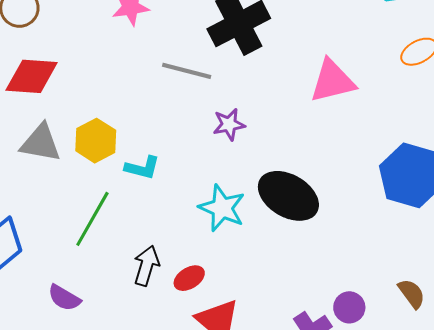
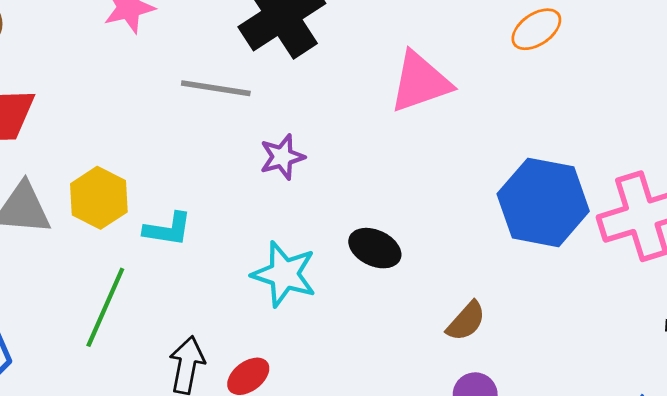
black ellipse: (288, 196) -> (375, 248), size x0.6
brown semicircle: (412, 294) -> (466, 321), moved, turned 84

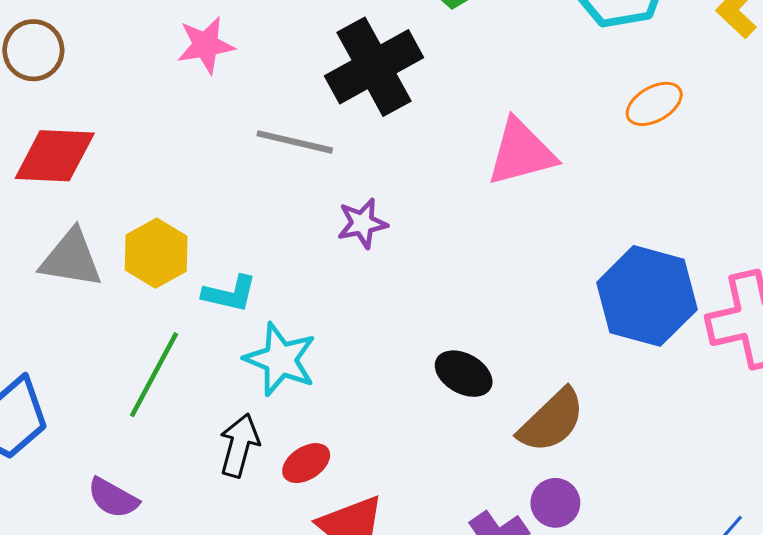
black ellipse: (375, 248) -> (464, 374), moved
cyan star: (284, 274) -> (280, 359), moved
brown semicircle: (466, 321) -> (552, 421), size x1.5

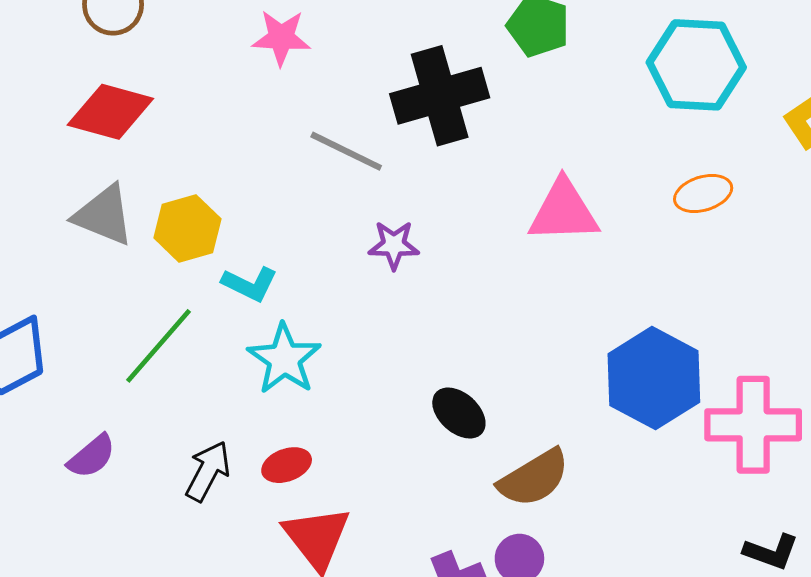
black arrow: (239, 445) -> (208, 471), moved
purple semicircle: (113, 498) -> (92, 456), turned -82

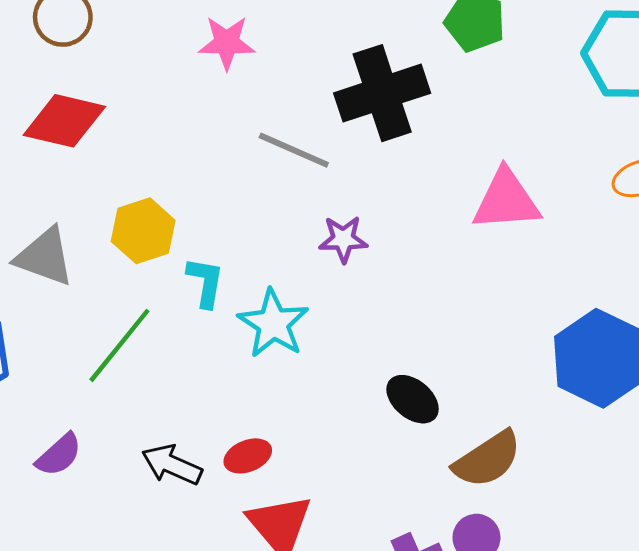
gray triangle: (104, 215) -> (44, 257), moved
cyan L-shape: (250, 284) -> (205, 282), turned -104
cyan star: (284, 359) -> (273, 324), moved
black arrow: (208, 471) -> (172, 465), turned -92

